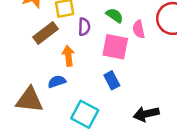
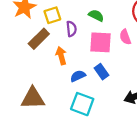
pink semicircle: (139, 29) -> (125, 37), moved
blue semicircle: (57, 82) -> (78, 76), moved

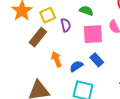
orange arrow: (61, 56) -> (56, 59), moved

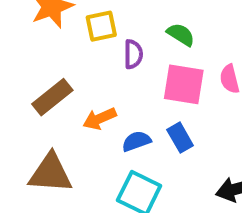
brown rectangle: (38, 37) -> (52, 97), moved
orange arrow: (56, 59) -> (100, 119), turned -105

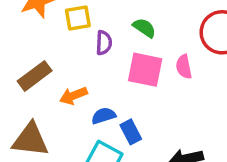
blue rectangle: (180, 138) -> (131, 132), moved

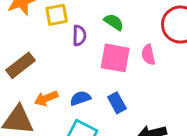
orange arrow: (73, 96) -> (46, 98), moved
blue rectangle: (131, 132) -> (117, 103), moved

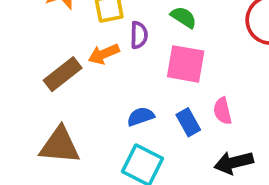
pink semicircle: (148, 55) -> (222, 111), moved
orange arrow: (46, 98) -> (104, 54), moved

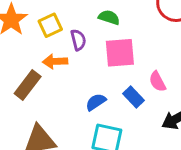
orange arrow: (104, 54) -> (55, 61), turned 35

